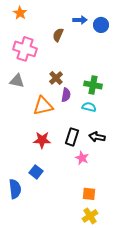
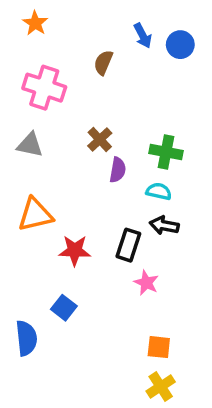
blue arrow: (80, 20) -> (143, 36), turned 64
orange triangle: (43, 106) -> (35, 215), moved
black arrow: (97, 137) -> (164, 225), moved

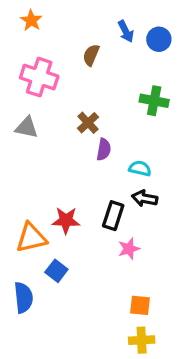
green cross: (166, 152) -> (154, 101), moved
orange triangle: (35, 215) -> (31, 238), moved
pink star: (146, 283) -> (129, 249), turned 30
yellow cross: (161, 386) -> (142, 340), turned 30

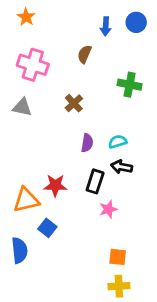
blue arrow: (126, 31) -> (106, 26), turned 30
blue circle: (159, 39) -> (136, 22), moved
brown semicircle: (91, 55) -> (84, 54), moved
purple semicircle: (104, 149) -> (87, 143), moved
cyan semicircle: (140, 168) -> (118, 142), turned -30

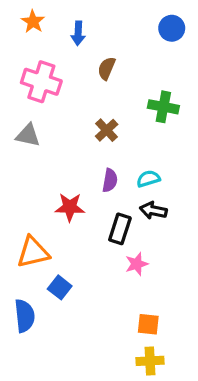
blue arrow: (106, 26) -> (78, 33), moved
brown cross: (74, 103) -> (107, 130), moved
red star: (55, 185) -> (70, 207), moved

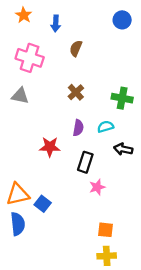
green cross: (163, 107) -> (122, 98), moved
black arrow: (153, 210) -> (123, 149), moved
orange triangle: (33, 252) -> (18, 194), moved

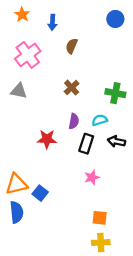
pink cross: (30, 58) -> (28, 55), turned 35
black rectangle: (85, 162) -> (86, 144), moved

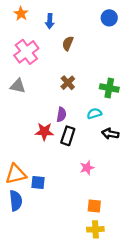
purple semicircle: (74, 121) -> (61, 115), moved
black rectangle: (86, 144) -> (68, 136), moved
blue square: (40, 193) -> (38, 183), turned -32

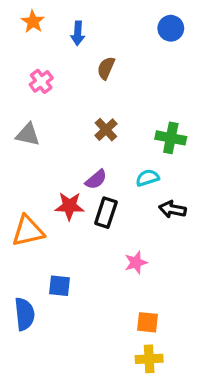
pink cross: (26, 52) -> (41, 81), size x0.6
purple semicircle: (61, 115) -> (96, 179), turned 40
orange triangle: (16, 174) -> (28, 231), moved

